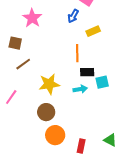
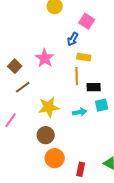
pink star: (32, 18) -> (45, 58), moved
yellow rectangle: (93, 31) -> (84, 57), moved, turned 32
brown square: (15, 43) -> (15, 66), turned 32
black rectangle: (87, 72) -> (94, 87), moved

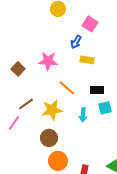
pink star: (45, 58) -> (48, 61), turned -30
orange line: (77, 76) -> (67, 88), moved, turned -48
brown line: (23, 87) -> (26, 104), moved
cyan arrow: (80, 112) -> (83, 115), turned 104

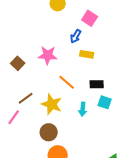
cyan square: (105, 108) -> (105, 102), turned 32
yellow star: (52, 110) -> (52, 104), turned 30

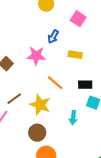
blue arrow: (76, 36) -> (53, 37), moved
cyan arrow: (83, 109) -> (73, 118), moved

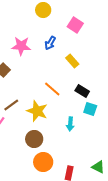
yellow rectangle: (75, 55) -> (72, 61), turned 40
pink star: (36, 56) -> (21, 46), moved
black rectangle: (85, 85) -> (82, 91), turned 32

